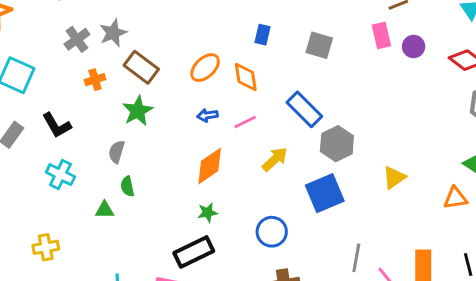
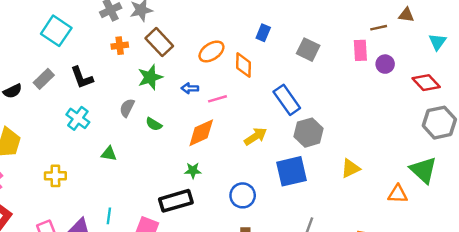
blue arrow: (207, 115) -> (190, 88), moved
pink line: (245, 122) -> (217, 99), moved
green semicircle: (127, 186) -> (154, 124), moved, turned -56

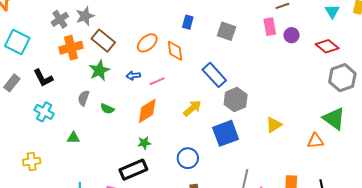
orange cross: (120, 46) -> (71, 48), size x1.6

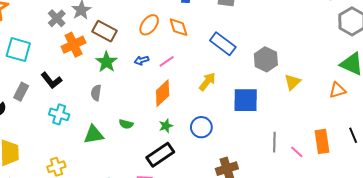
gray hexagon: (236, 100) -> (266, 59), moved
green semicircle: (107, 109) -> (126, 124), moved
blue square: (226, 133) -> (246, 100), turned 32
green triangle: (73, 138) -> (94, 135), size x1.5
blue circle: (188, 158) -> (201, 127), moved

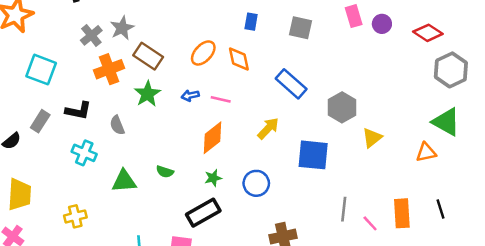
pink line: (167, 61) -> (221, 99), turned 42
black L-shape: (51, 80) -> (78, 111), turned -45
gray semicircle: (96, 93) -> (117, 125), moved, turned -35

